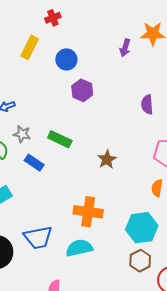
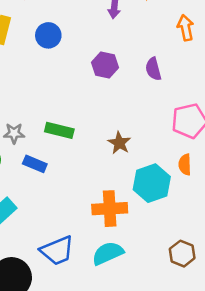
purple hexagon: (82, 90) -> (105, 65), moved
cyan hexagon: (142, 228) -> (152, 183), moved

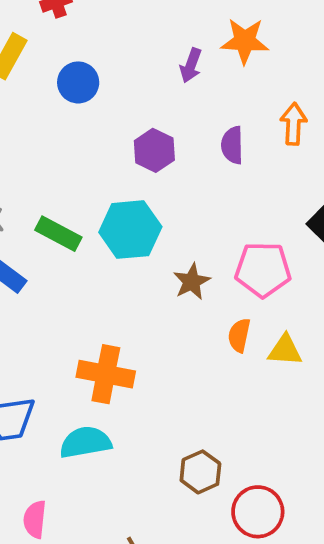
purple semicircle: (153, 69) -> (232, 145), moved
brown star: (119, 143) -> (192, 282), moved
cyan hexagon: (152, 183) -> (130, 230), moved

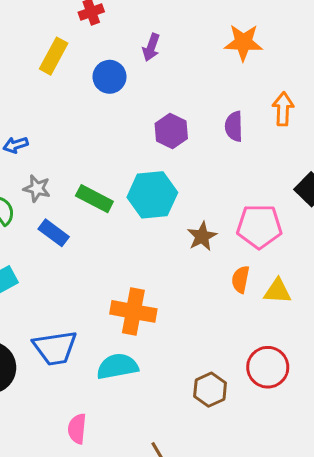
purple arrow: (191, 65) -> (151, 47), moved
red circle: (258, 512) -> (268, 367), moved

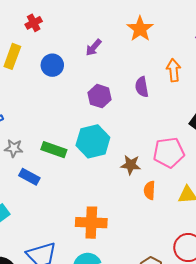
orange star: (243, 43) -> (140, 29), turned -30
purple arrow: (151, 47) -> (94, 48), moved, turned 30
brown star: (202, 236) -> (131, 165), turned -30
orange semicircle: (241, 279) -> (150, 190), moved

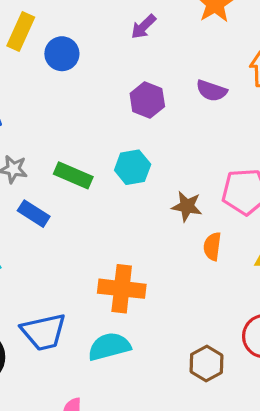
blue circle: (52, 65) -> (62, 54), moved
purple semicircle: (142, 87) -> (212, 91), turned -66
cyan hexagon: (93, 141) -> (133, 167), size x0.7

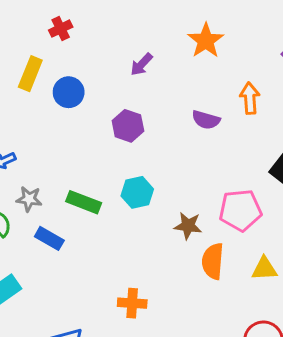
purple hexagon: (147, 100) -> (128, 126), moved
orange semicircle: (212, 246) -> (213, 261), size x1.4
orange cross: (122, 289) -> (132, 303), size x0.7

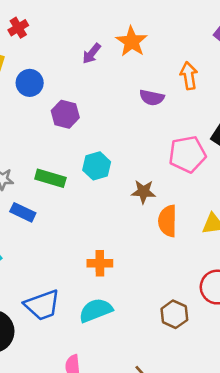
orange star: (206, 41) -> (132, 42), moved
purple hexagon: (128, 126) -> (65, 114), moved
pink pentagon: (240, 210) -> (187, 154), moved

